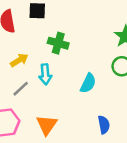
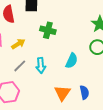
cyan arrow: (45, 74) -> (41, 65), moved
orange triangle: (47, 125) -> (62, 93), moved

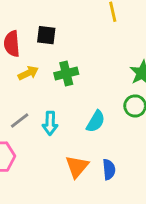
green cross: (48, 30) -> (66, 73), turned -35
yellow arrow: (18, 44) -> (28, 73), moved

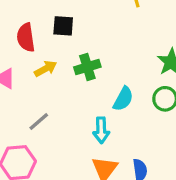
cyan semicircle: (96, 121) -> (123, 99), moved
cyan arrow: (50, 123) -> (101, 130), moved

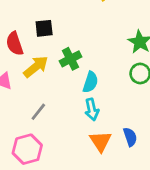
yellow arrow: (46, 69) -> (36, 67), size x1.4
cyan semicircle: (123, 99) -> (90, 82), moved

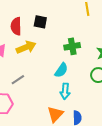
green cross: (71, 59) -> (72, 46), moved
cyan arrow: (92, 109) -> (65, 91), moved

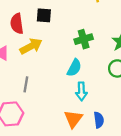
gray line: (18, 80) -> (26, 84), turned -40

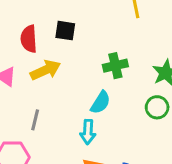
cyan arrow: (81, 91) -> (88, 132), moved

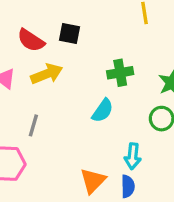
red semicircle: (29, 39) -> (31, 40), turned -56
cyan arrow: (88, 132) -> (133, 156), moved

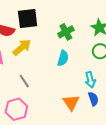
black square: (69, 34) -> (28, 19), size x1.5
gray line: (33, 125) -> (24, 81), turned -32

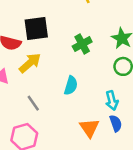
cyan semicircle: (63, 58) -> (71, 85), moved

